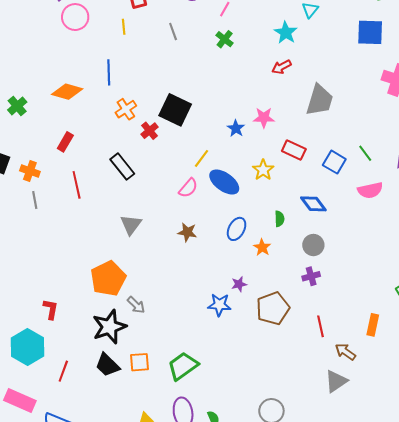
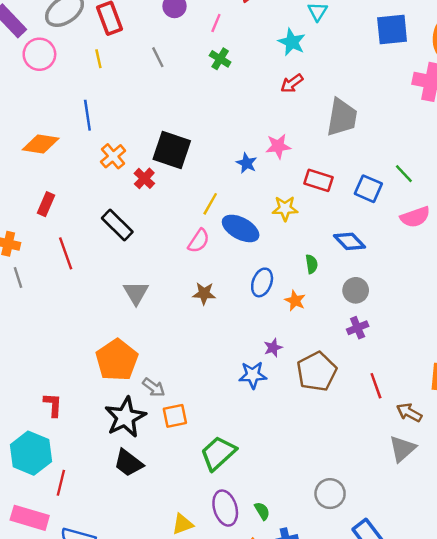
yellow star: (263, 170) -> (285, 208), turned -30
orange square: (139, 362) -> (175, 416), moved
red line: (63, 371) -> (61, 483), moved

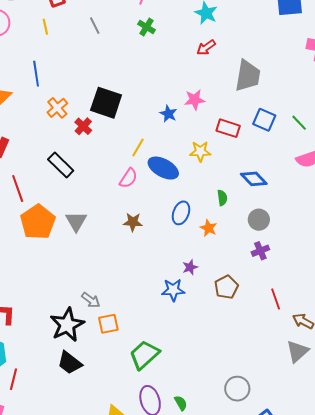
blue square: (368, 189) -> (264, 120), moved
orange pentagon: (117, 360) -> (38, 222), moved
brown pentagon: (317, 372) -> (226, 287), size x0.7

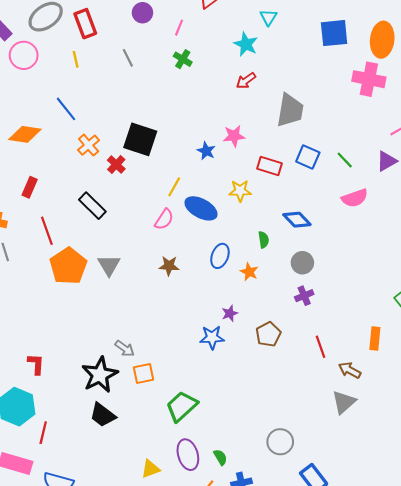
blue line: (36, 74) -> (66, 109), turned -30

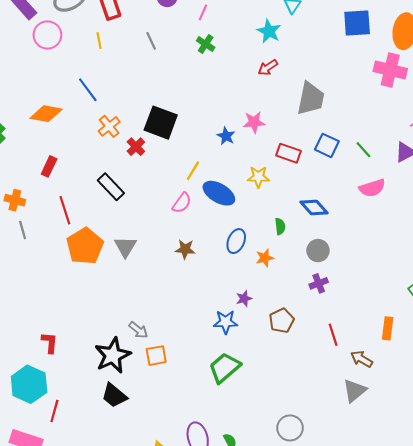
orange star: (249, 272) -> (265, 258), turned 30
green trapezoid: (182, 406) -> (225, 368), moved

